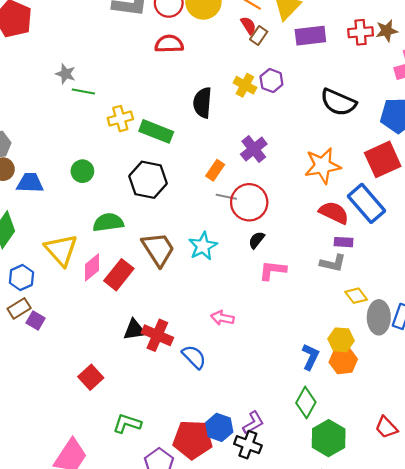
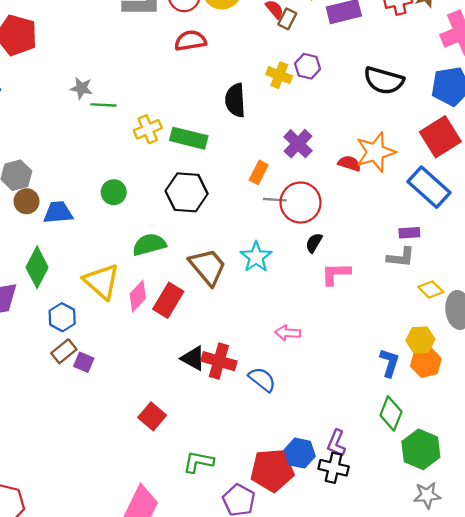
red semicircle: (334, 213) -> (349, 163), moved, size x0.7
black triangle: (134, 330) -> (193, 358), turned 45
purple L-shape: (253, 423) -> (336, 443), turned 150

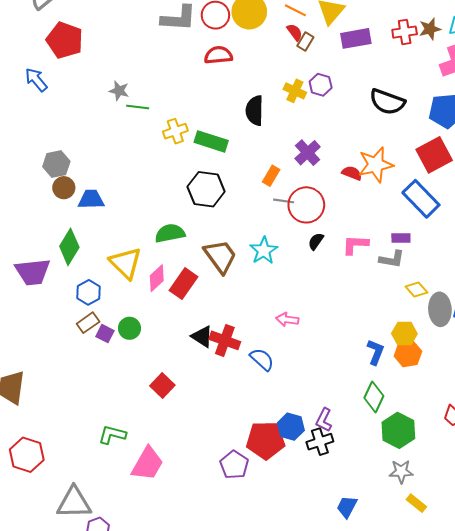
green circle: (114, 192) -> (129, 328), moved
pink L-shape: (336, 274) -> (355, 245), moved
green L-shape: (198, 462) -> (112, 435), moved
black cross: (334, 468) -> (320, 442), turned -35

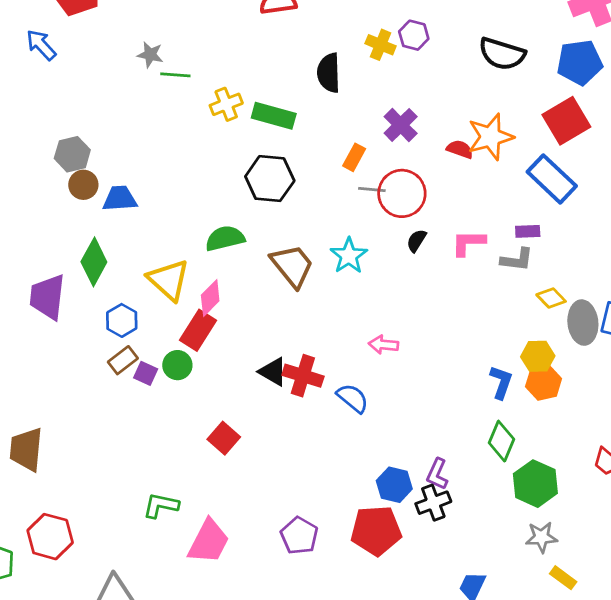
purple trapezoid: (33, 272) -> (47, 297), turned 105
red rectangle: (183, 284) -> (198, 330), moved
red pentagon: (266, 440) -> (376, 530), moved
purple pentagon: (234, 465) -> (299, 536), moved

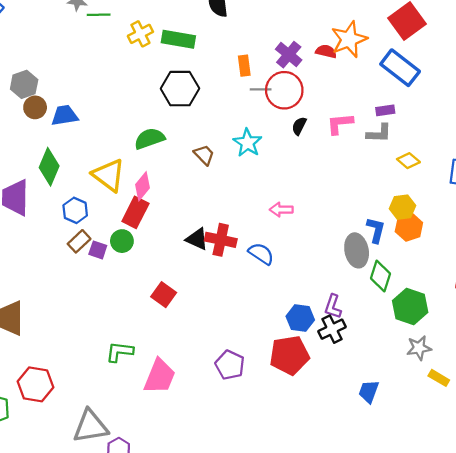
purple cross: (401, 125) -> (289, 55), moved
orange rectangle: (354, 157) -> (244, 66), turned -30
brown trapezoid: (292, 266) -> (204, 155), size x0.6
gray ellipse: (583, 323) -> (357, 250), moved

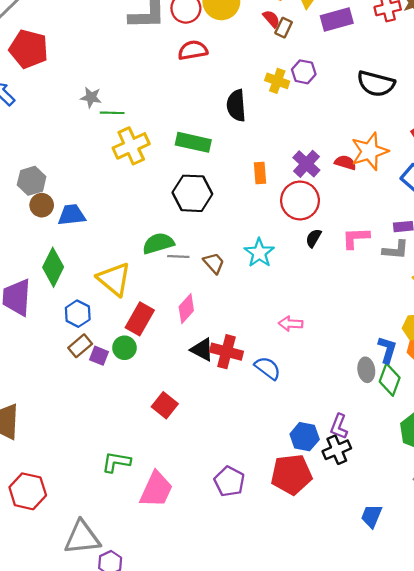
yellow cross: (140, 34) -> (131, 146), moved, size x1.4
gray line: (261, 89) -> (178, 257), moved
pink diamond: (143, 186) -> (186, 309), moved
gray ellipse: (357, 250) -> (366, 370), size x0.7
green diamond: (381, 276) -> (390, 380), moved

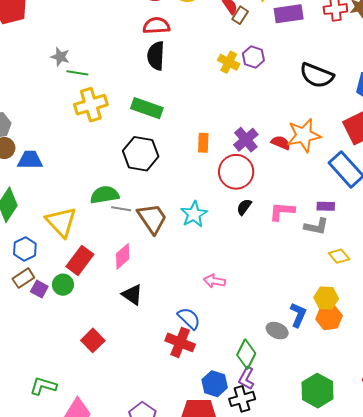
black semicircle: (236, 105) -> (156, 56), moved
brown trapezoid: (214, 263) -> (152, 218), size x1.6
red cross: (226, 352) -> (180, 342), moved
gray ellipse: (366, 370) -> (277, 331), turned -65
green diamond: (390, 380) -> (246, 354), moved

